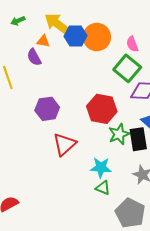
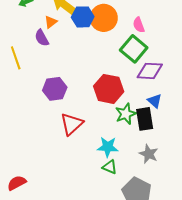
orange triangle: (43, 41) -> (51, 22), turned -48

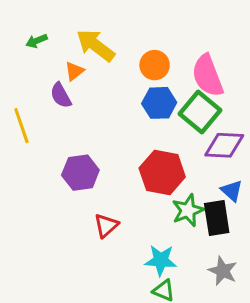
blue hexagon: (83, 17) -> (159, 103), moved
orange circle: (104, 18) -> (155, 65), size x0.7
pink semicircle: (139, 25) -> (208, 76), size x1.8
red triangle: (72, 124) -> (106, 225), size x0.7

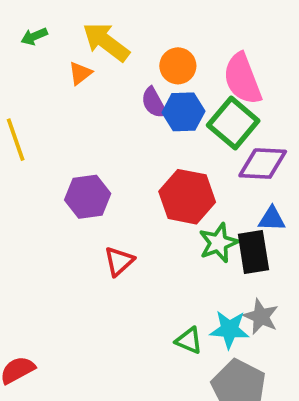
purple semicircle: (61, 95) -> (154, 103), moved
blue triangle: (232, 191) -> (272, 219), turned -40
cyan star: (161, 260) -> (229, 329), moved

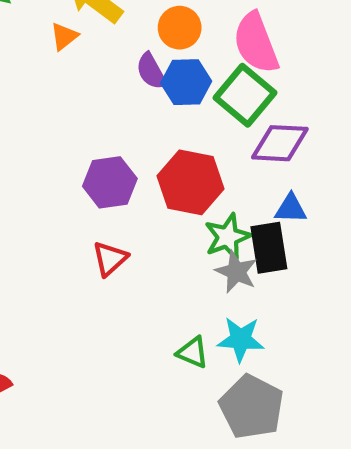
purple hexagon: (88, 197) -> (110, 182), moved
gray star: (261, 317) -> (236, 272), moved

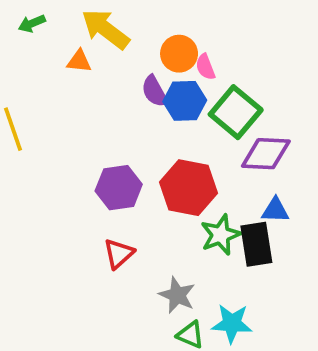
orange triangle: (64, 36) -> (79, 61), turned 44
pink semicircle: (256, 43) -> (205, 67), moved, size x0.5
gray star: (236, 272) -> (177, 295), moved

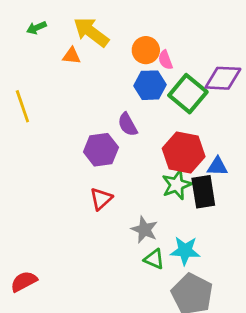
purple semicircle: (155, 91) -> (128, 124), moved
purple diamond: (266, 154) -> (223, 78), moved
red hexagon: (188, 188) -> (184, 153), moved

